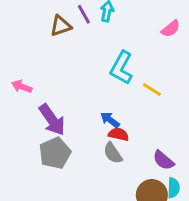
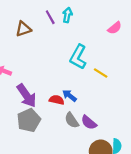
brown triangle: (61, 26) -> (23, 29), moved
red semicircle: (119, 134) -> (57, 100), moved
purple semicircle: (163, 160) -> (89, 122), moved

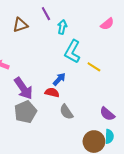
cyan arrow: (67, 15) -> (62, 27), moved
blue arrow: (70, 96) -> (59, 79), moved, turned 96
purple semicircle: (89, 122) -> (107, 114), moved

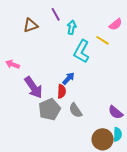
yellow line: (94, 67) -> (103, 40), moved
red semicircle: (52, 92) -> (62, 91), turned 80
gray pentagon: (25, 112) -> (50, 109), moved

